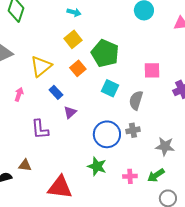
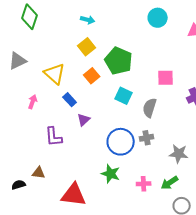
yellow triangle: (41, 66) -> (55, 74), turned -40

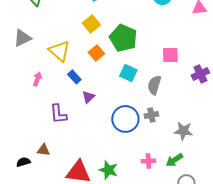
green star: (111, 174) -> (108, 170), moved

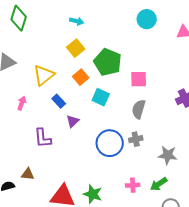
yellow triangle: (59, 51) -> (44, 75), turned 40
pink square: (170, 55) -> (139, 79), moved
cyan square: (128, 73) -> (101, 97), moved

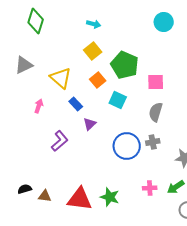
yellow triangle: (44, 75) -> (61, 78), turned -40
purple L-shape: (43, 138) -> (60, 141), turned -125
brown triangle: (28, 174) -> (45, 196), moved

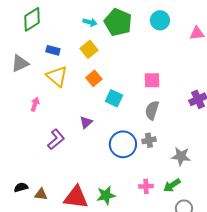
green diamond: (36, 21) -> (32, 19), turned 40
green pentagon: (125, 65) -> (118, 22), moved
blue rectangle: (76, 104) -> (53, 50), moved, turned -32
green star: (110, 197) -> (106, 195), turned -30

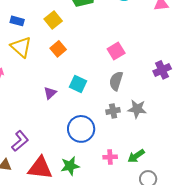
pink square: (152, 80) -> (116, 51), turned -30
cyan square: (114, 98) -> (78, 84), moved
purple L-shape: (56, 139) -> (20, 141), moved
blue circle: (123, 144) -> (81, 129), moved
gray star: (181, 156) -> (137, 109), moved

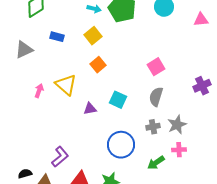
yellow triangle: (21, 47) -> (66, 85), moved
purple triangle: (50, 93) -> (90, 109), turned 32
gray star: (137, 109) -> (177, 125), turned -30
green arrow: (136, 156) -> (156, 163), moved
pink cross: (110, 157) -> (179, 150), moved

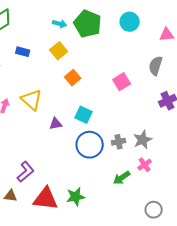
orange square: (98, 65) -> (73, 78), moved
gray semicircle: (156, 97) -> (156, 66), moved
blue circle: (121, 145) -> (90, 145), moved
pink cross: (179, 150) -> (145, 165), turned -32

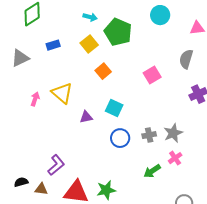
green pentagon: (88, 24) -> (118, 32), moved
blue rectangle: (23, 52) -> (53, 45), turned -32
blue circle: (90, 145) -> (120, 138), size x0.7

